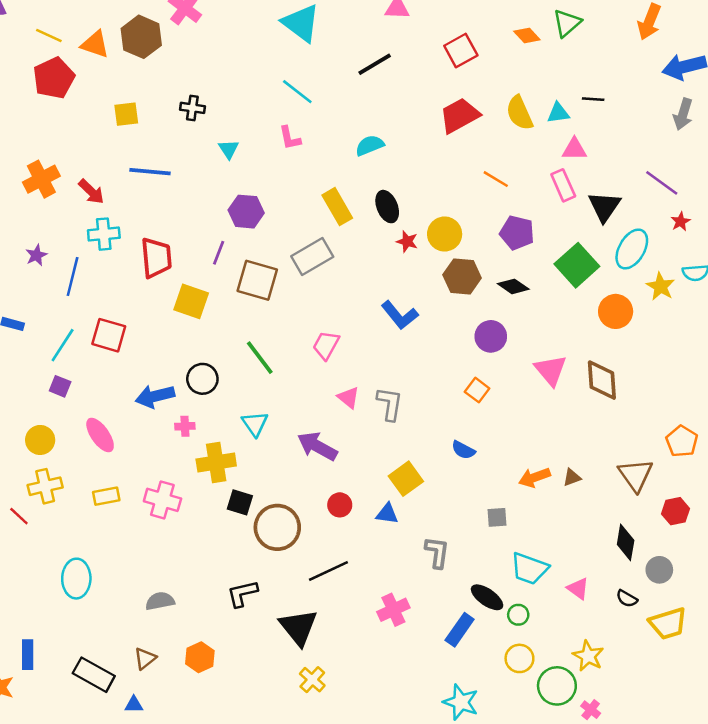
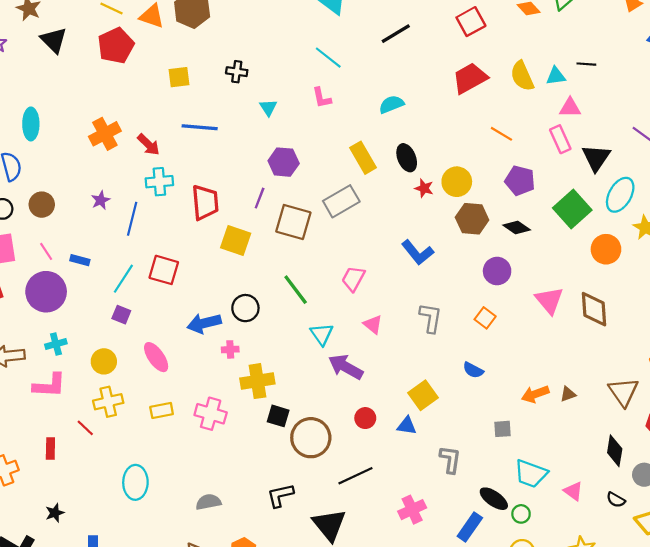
gray L-shape: (390, 404) -> (431, 318), moved
cyan triangle: (255, 424) -> (322, 334), moved

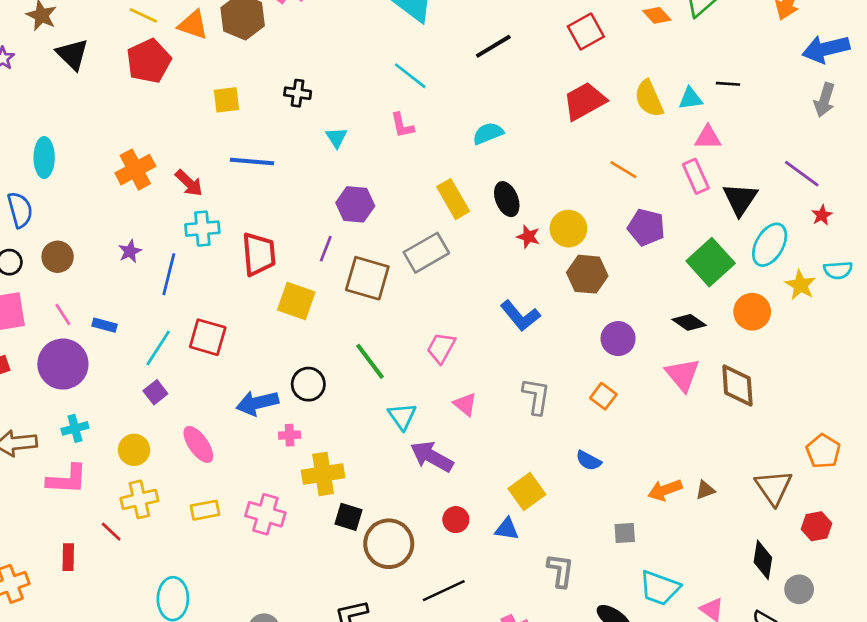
black diamond: (517, 227) -> (689, 322), moved
purple square: (121, 315) -> (155, 392), turned 30

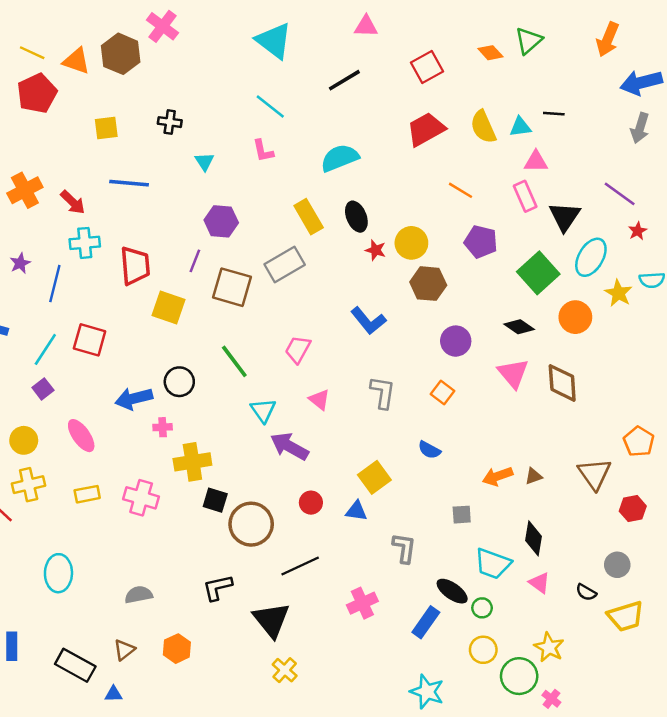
cyan semicircle: (488, 133) -> (340, 158), size x1.4
black diamond: (763, 560) -> (533, 538), moved

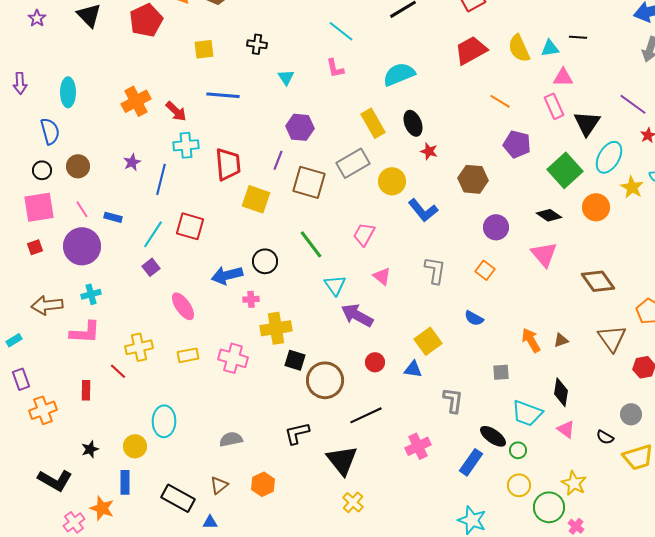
yellow circle: (411, 243) -> (392, 181), moved
brown diamond: (562, 383) -> (598, 281), moved, turned -32
yellow circle: (24, 440) -> (135, 446), moved
orange arrow: (498, 476) -> (531, 340), turned 80

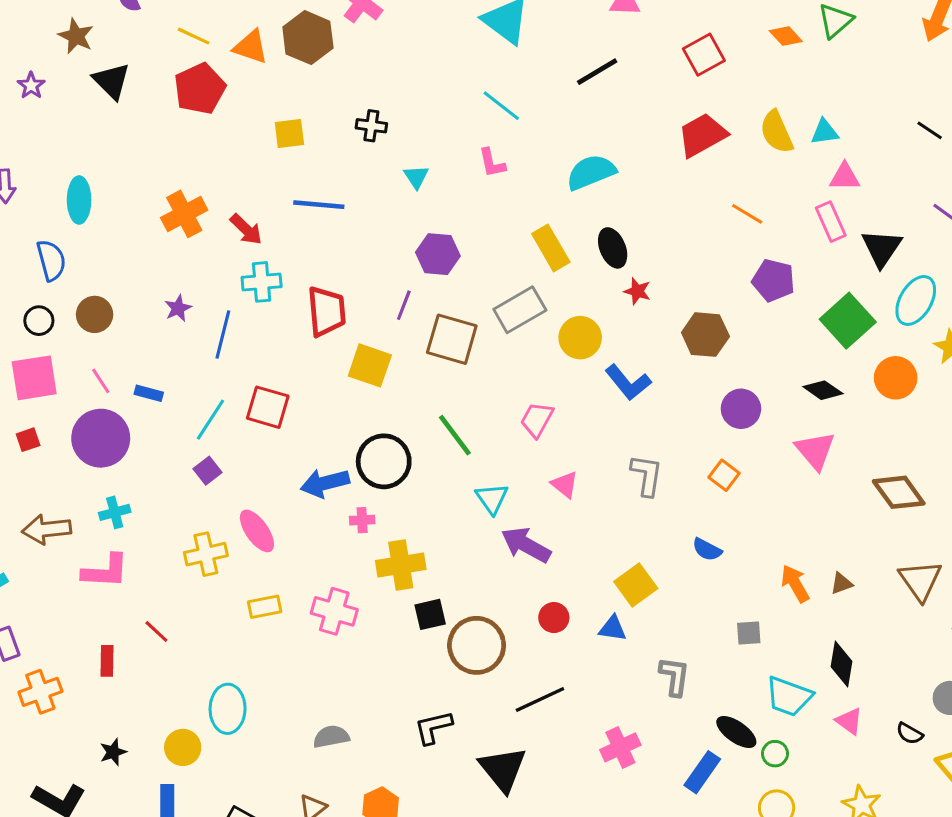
black line: (578, 37) -> (930, 130), moved, turned 30
black circle: (265, 261) -> (384, 461), size x1.4
yellow cross: (139, 347) -> (206, 554), moved
black square: (295, 360) -> (430, 614), turned -30

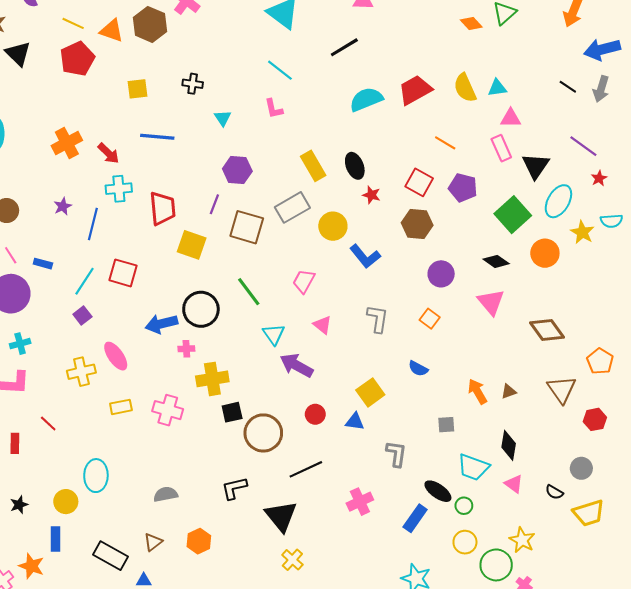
red square: (704, 55) -> (419, 182), moved, turned -32
cyan semicircle: (591, 172) -> (366, 99), moved

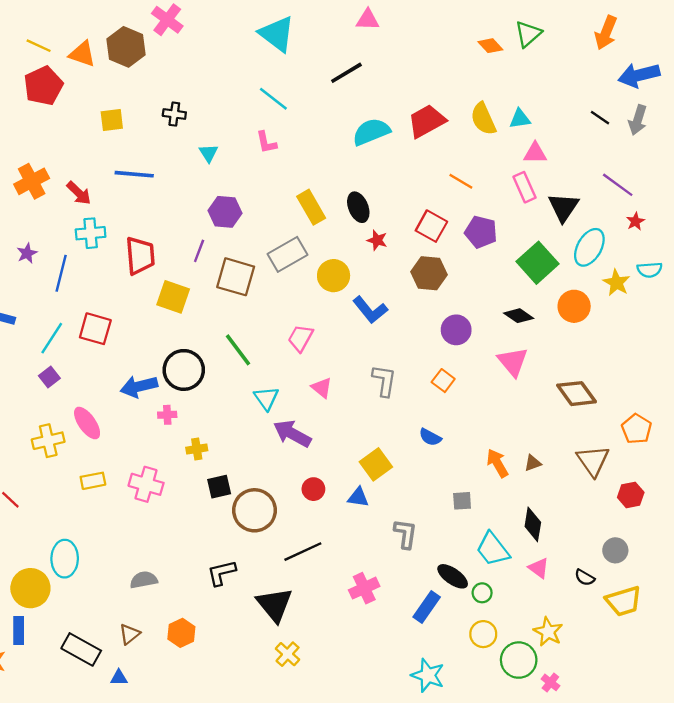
yellow cross: (212, 379) -> (197, 449), size x0.6
cyan trapezoid: (473, 467) -> (493, 549), turned 32
yellow circle: (66, 502) -> (30, 588), size x1.4

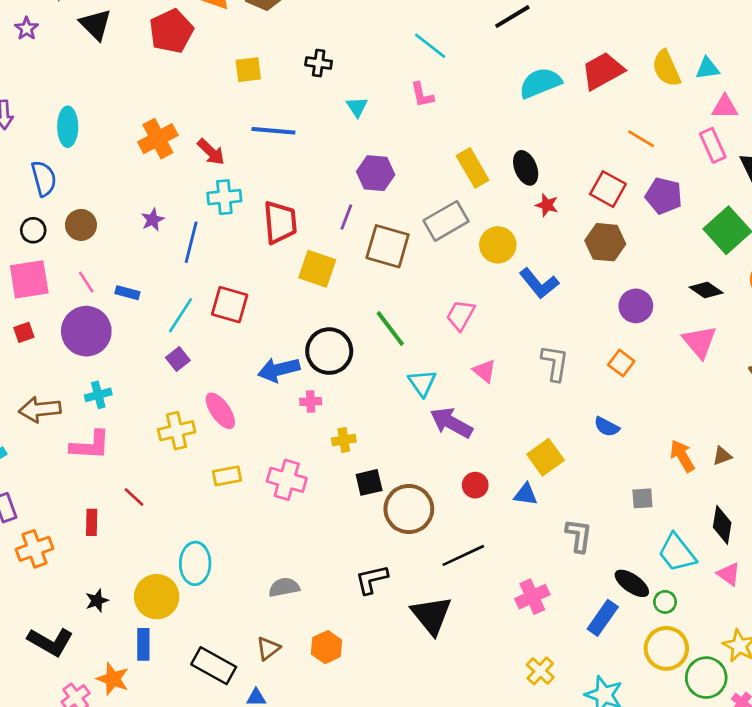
yellow circle: (483, 634) -> (666, 648), size x1.4
yellow cross: (288, 654) -> (540, 671), moved

